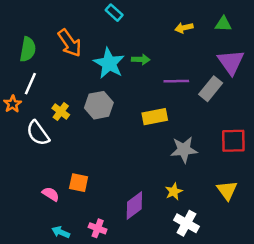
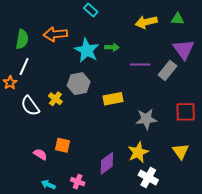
yellow arrow: (184, 28) -> (146, 22), size x1.5
orange arrow: (70, 43) -> (55, 34), turned 120
yellow cross: (61, 112) -> (55, 99), moved
yellow rectangle: (155, 117) -> (113, 99), moved
yellow star: (174, 192) -> (138, 152), size x1.5

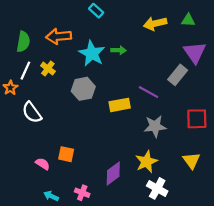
purple line: (140, 64) -> (149, 92), moved, turned 30
yellow cross: (55, 99) -> (48, 68), moved

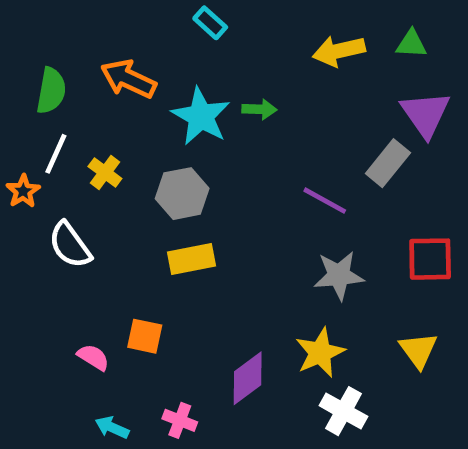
orange arrow: (59, 36) -> (128, 79), turned 30
yellow cross: (48, 68) -> (105, 172), moved
yellow rectangle: (120, 105) -> (192, 259), moved

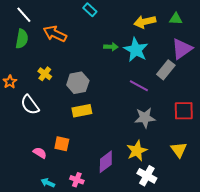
purple triangle: (425, 114) -> (182, 49), turned 30
cyan star: (201, 116) -> (136, 50), moved
white line: (56, 154) -> (24, 15), moved, turned -66

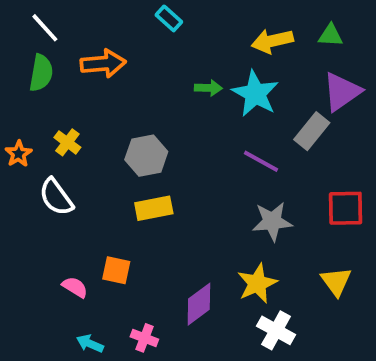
orange arrow: (55, 34) -> (103, 64), turned 150
yellow cross: (45, 74) -> (67, 142), moved

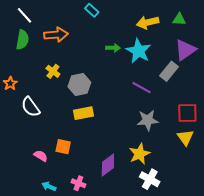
yellow cross: (67, 142) -> (53, 71), moved
yellow triangle: (336, 282) -> (185, 137), moved

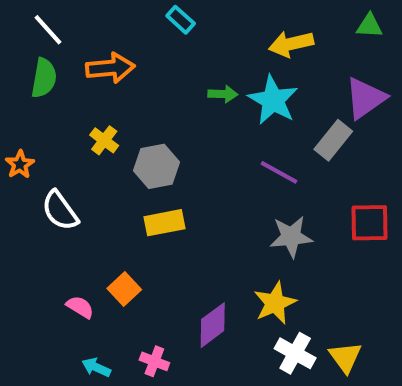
green triangle: (179, 19) -> (369, 26), moved
yellow triangle: (185, 137) -> (345, 357), moved
orange square: (63, 147) -> (124, 289), turned 35

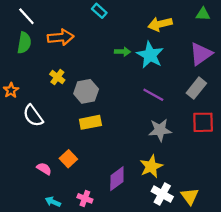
gray rectangle: (333, 140) -> (196, 88), moved

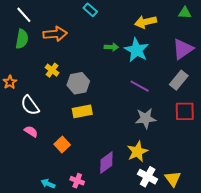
pink semicircle: (44, 169) -> (31, 131), moved

